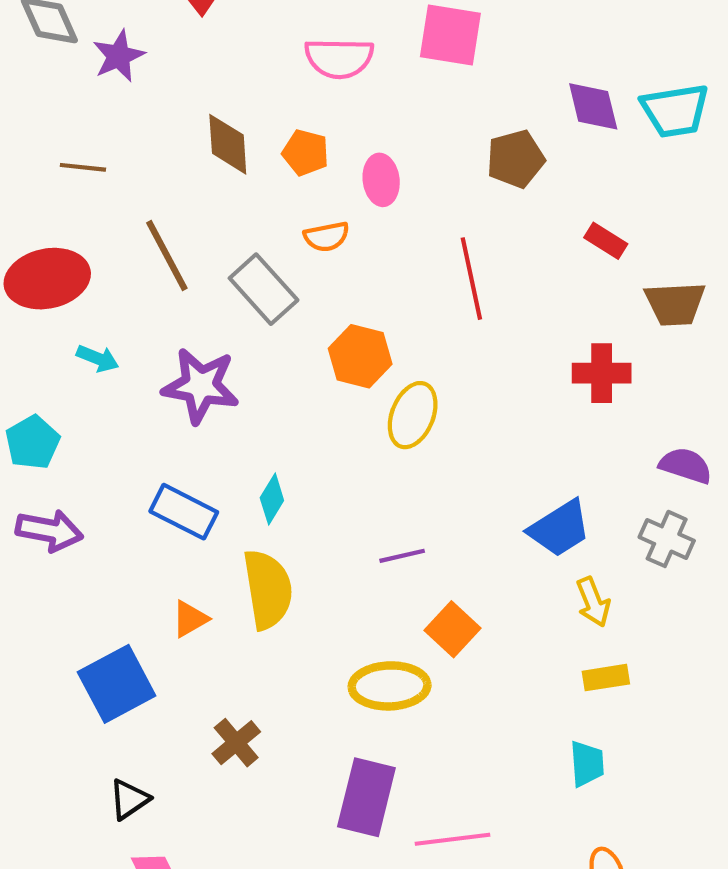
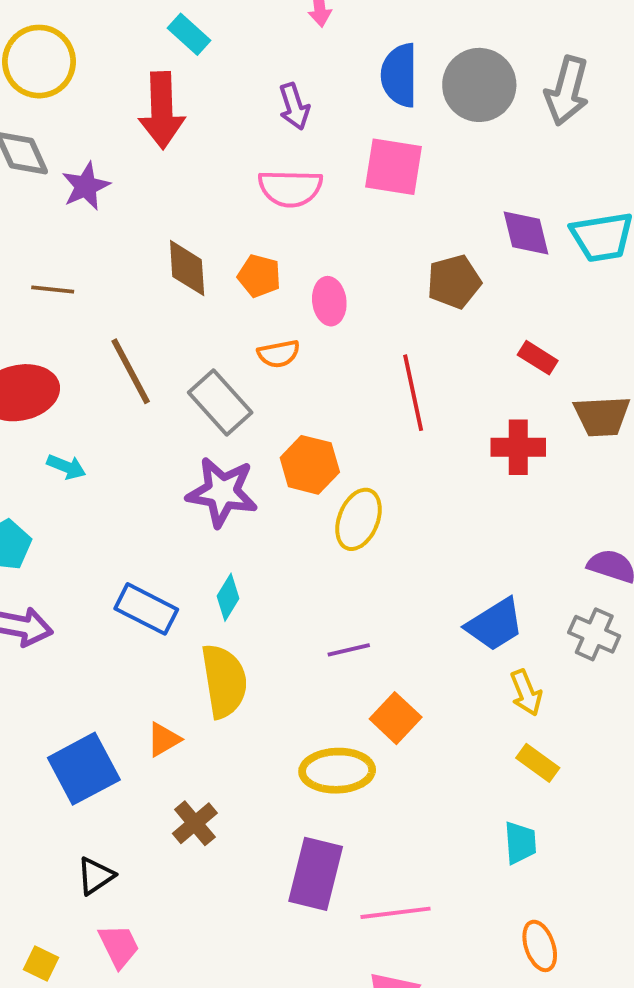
red cross: (602, 373) -> (518, 447), moved
purple star: (201, 386) -> (222, 492), moved
orange triangle: (190, 619) -> (164, 739), moved
yellow rectangle: (606, 678) -> (538, 763), turned 45

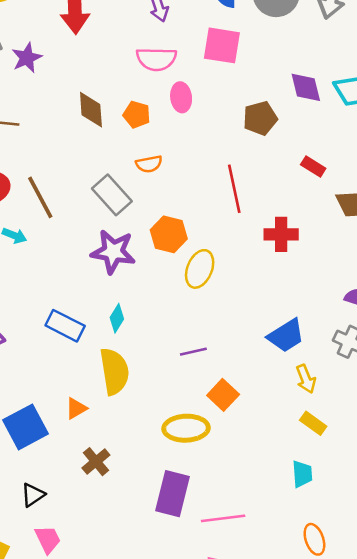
pink ellipse: (329, 301) -> (181, 97), moved
brown line: (131, 371) -> (40, 197), moved
red cross: (518, 447) -> (281, 234), moved

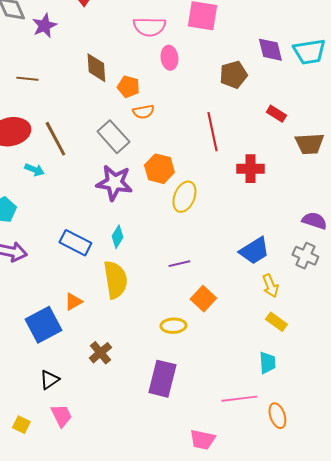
orange pentagon: (137, 115) -> (128, 87), moved
orange triangle: (76, 408) -> (73, 302), moved
yellow ellipse: (186, 428) -> (173, 326), size x0.7
pink line: (223, 518) -> (239, 399), moved

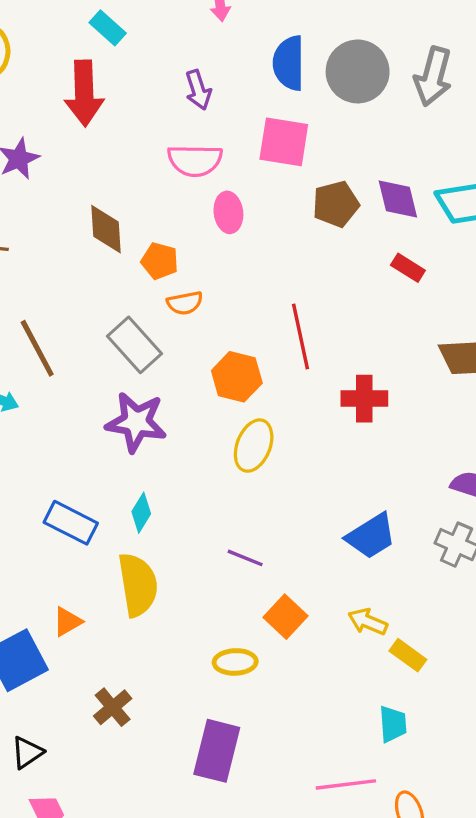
brown pentagon: (233, 75) -> (336, 204), moved
red rectangle: (276, 114) -> (408, 268), moved
orange hexagon: (159, 169) -> (237, 377), moved
purple line: (179, 264) -> (245, 558), turned 35
yellow arrow: (270, 286) -> (368, 622), moved, turned 135

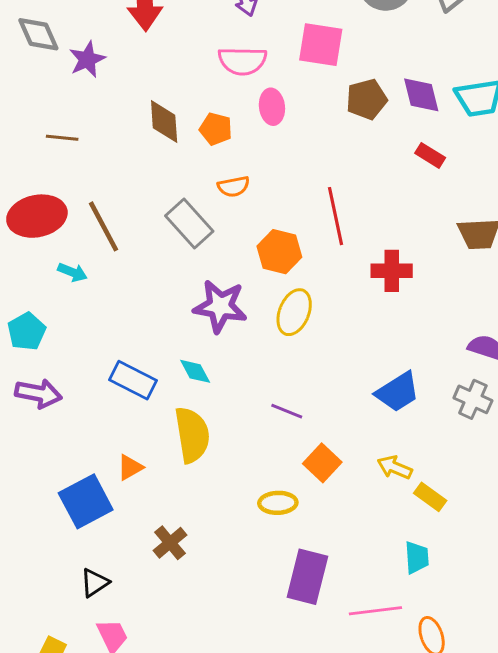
orange pentagon: (160, 261) -> (216, 129), moved
purple star: (136, 422) -> (220, 306), moved
cyan diamond: (141, 513) -> (195, 371), turned -60
purple rectangle: (217, 751) -> (307, 577), moved

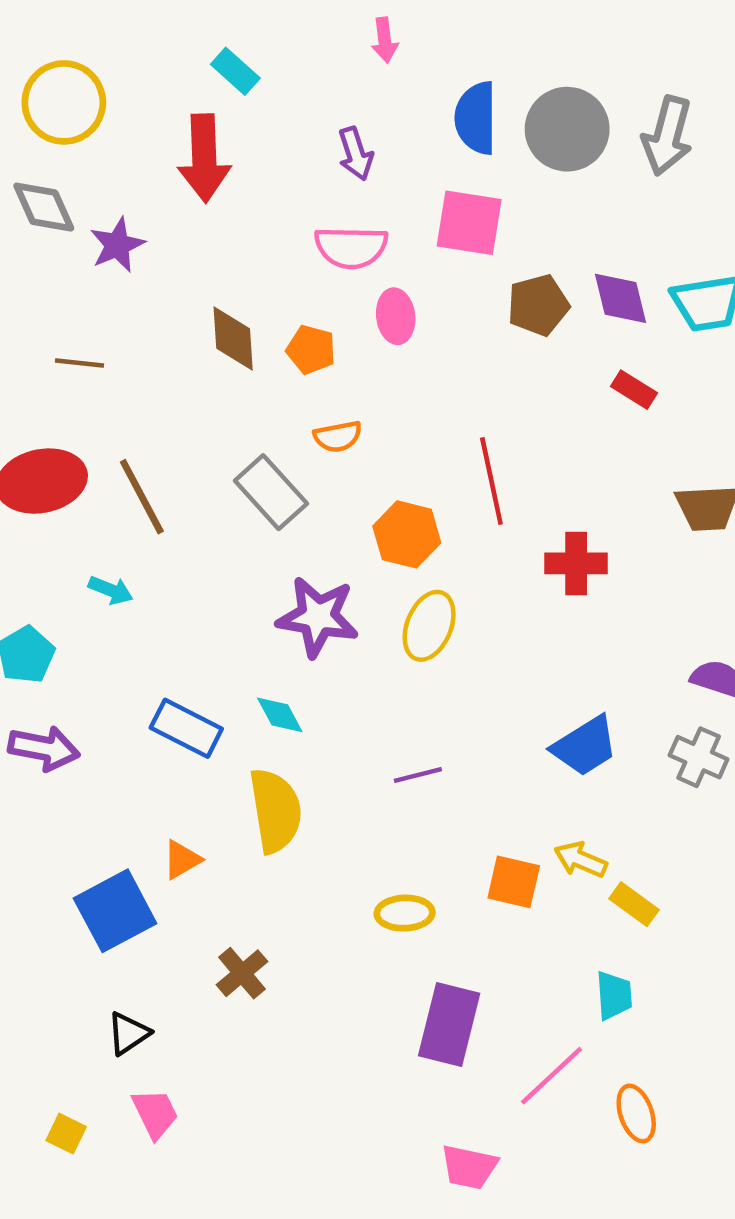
cyan arrow: (72, 272) -> (111, 590), moved
purple line: (287, 411) -> (418, 775), turned -36
orange square: (322, 463) -> (514, 882), moved, turned -30
pink line: (375, 611) -> (552, 1076), turned -36

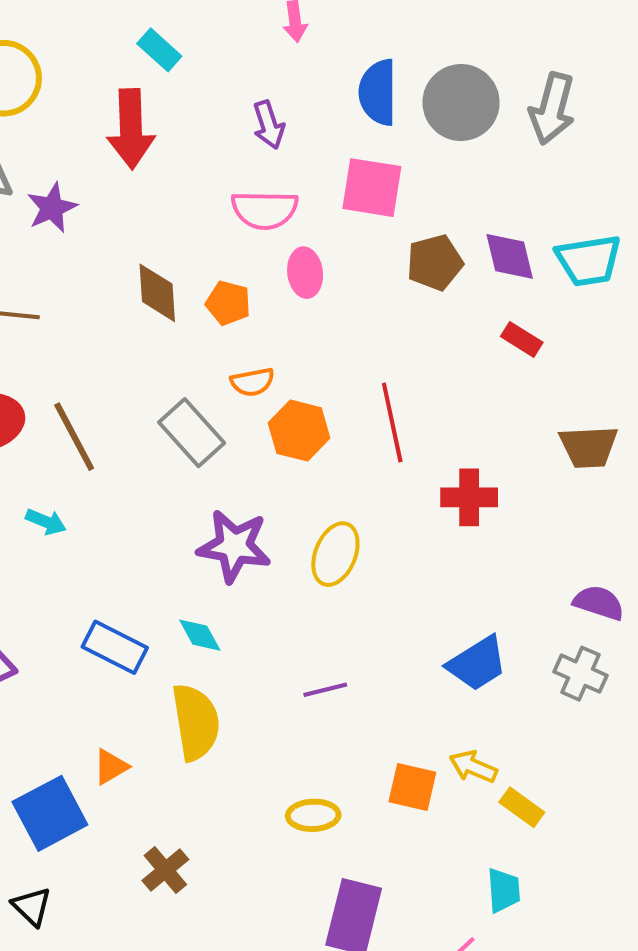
orange hexagon: (407, 534) -> (299, 431), moved
black triangle: (128, 1033) -> (32, 906), moved, turned -42

